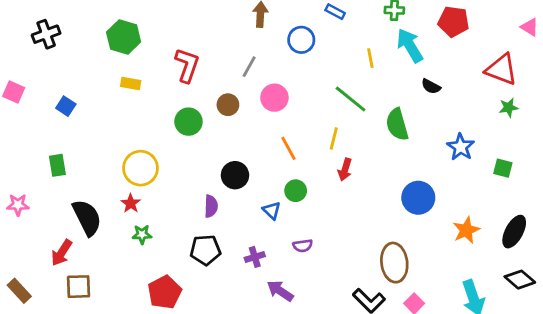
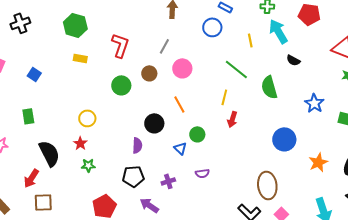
blue circle: (301, 40) -> (212, 27), moved
orange line: (289, 148) -> (179, 104), moved
yellow circle: (141, 168) -> (87, 118), size x0.7
purple arrow: (280, 291) -> (149, 205), moved

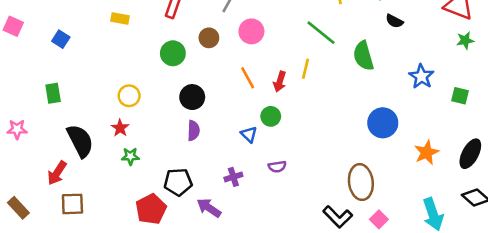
red arrow: (232, 119) -> (280, 82), moved
black circle: (154, 123) -> (192, 97), moved
black pentagon: (133, 176) -> (178, 182), moved

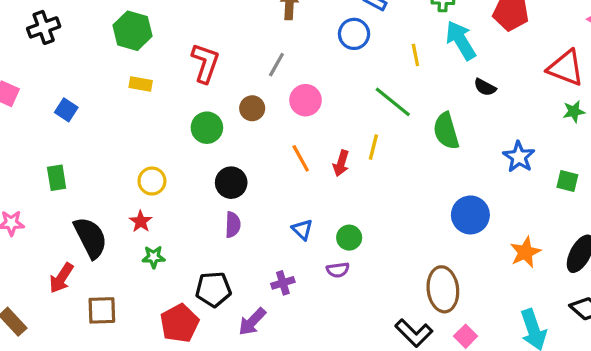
green circle: (271, 116) -> (349, 238), moved
brown square: (72, 204) -> (102, 310), moved
purple arrow: (209, 208) -> (252, 322), turned -80

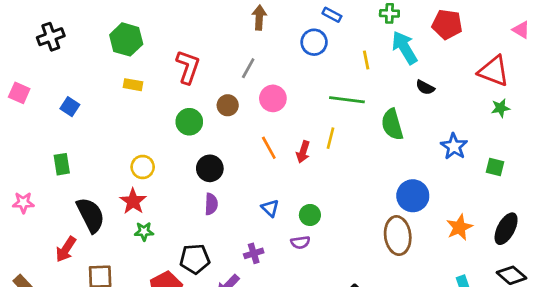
green line: (393, 102) -> (347, 100), turned -32
red star: (141, 221) -> (133, 201), size x1.4
brown ellipse: (443, 289) -> (398, 236), moved

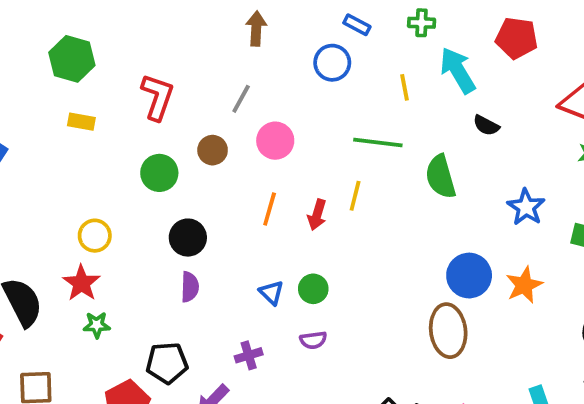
green cross: (389, 13) -> (422, 23), moved
orange line: (269, 148) -> (270, 209), turned 45
green circle: (310, 215) -> (313, 289), moved
orange star: (459, 227) -> (524, 285), moved

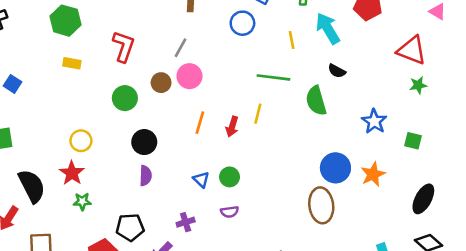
black semicircle: (486, 125) -> (337, 71), moved
pink circle: (275, 141) -> (189, 76), moved

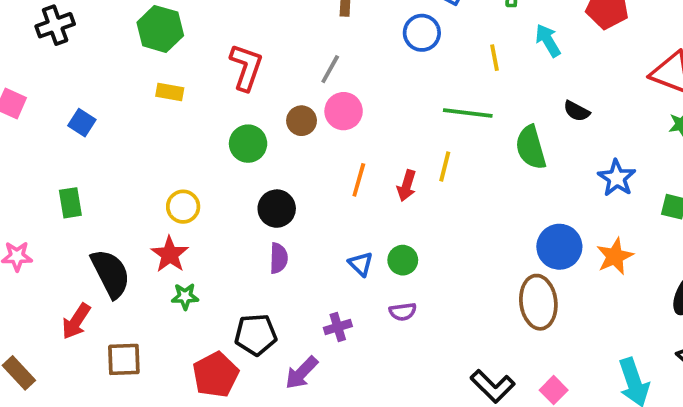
cyan arrow: (328, 28) -> (548, 40), size x0.7
black semicircle: (337, 71) -> (577, 111), moved

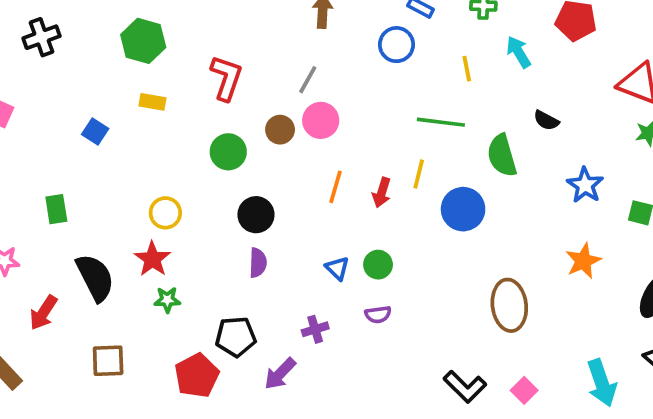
blue square: (82, 123) -> (95, 131), moved
blue circle: (559, 247) -> (463, 209), moved
red arrow: (76, 321) -> (43, 313), moved

